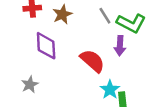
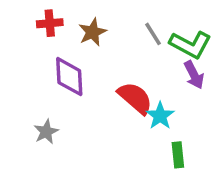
purple arrow: (120, 46) -> (194, 75), moved, turned -30
cyan star: (110, 90) -> (160, 116), moved

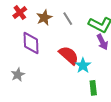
red cross: (50, 23) -> (20, 12), turned -32
gray line: (153, 34) -> (68, 19), moved

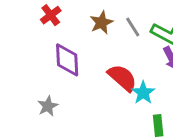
brown star: (44, 18) -> (101, 23), moved
gray line: (68, 19) -> (133, 27), moved

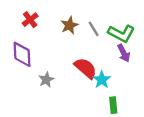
purple diamond: (67, 60) -> (22, 54), moved
gray star: (48, 106) -> (46, 80), moved

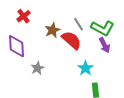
brown star: (69, 25) -> (52, 30), moved
red semicircle: (86, 68) -> (71, 40), moved

